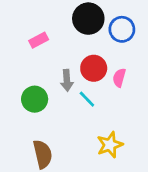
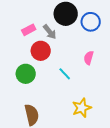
red circle: (94, 68) -> (41, 51), moved
gray arrow: (67, 80) -> (50, 32), moved, turned -35

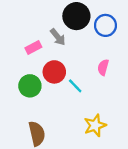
pink rectangle: (29, 30) -> (33, 47), moved
red circle: (41, 51) -> (54, 72), moved

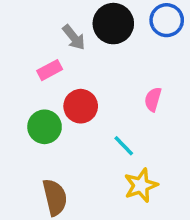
blue circle: (105, 25) -> (167, 20), moved
gray arrow: (58, 37) -> (74, 37), moved
cyan line: (75, 86) -> (124, 146), moved

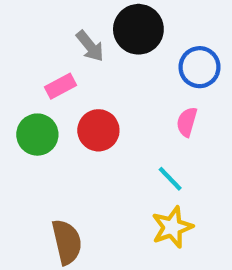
blue circle: (167, 20) -> (200, 67), moved
green circle: (45, 127) -> (37, 135), moved
cyan line: (124, 146) -> (170, 179), moved

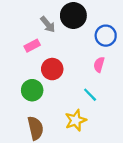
green circle: (37, 135) -> (32, 90), moved
yellow star: (172, 227) -> (76, 120), moved

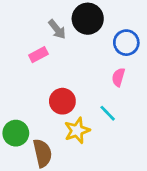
red circle: (52, 69) -> (62, 101), moved
green circle: (32, 90) -> (16, 133), moved
yellow star: (76, 120) -> (77, 130), moved

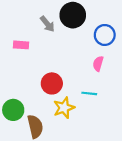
pink rectangle: (38, 55) -> (21, 45), moved, turned 32
cyan line: (108, 113) -> (89, 93), turned -40

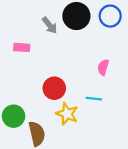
blue circle: (105, 35) -> (110, 16), moved
yellow star: (64, 108) -> (67, 114), turned -30

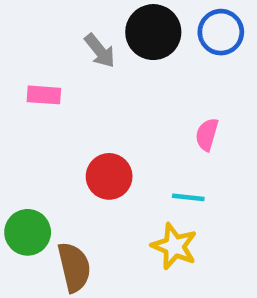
yellow star: (67, 114) -> (174, 246), moved

